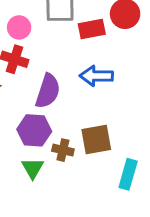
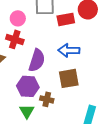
brown square: (96, 139) -> (69, 78), moved

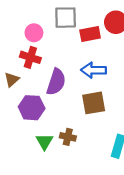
purple hexagon: (28, 86) -> (32, 108), moved
brown cross: (47, 99) -> (68, 137), moved

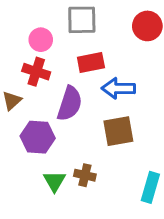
red rectangle: (90, 34) -> (91, 63), moved

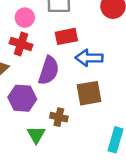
brown cross: (85, 175) -> (59, 117), moved

